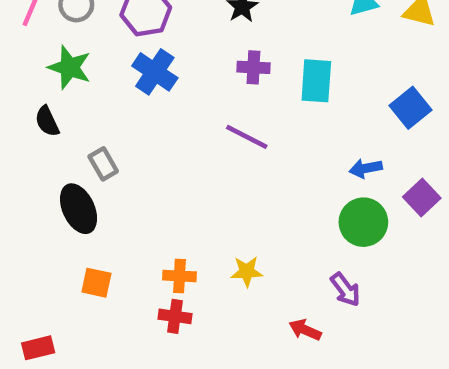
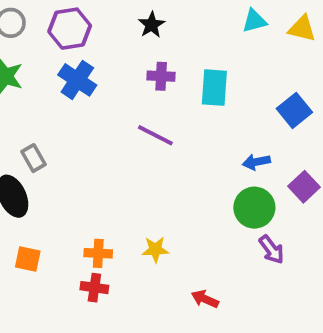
purple arrow: (345, 289) -> (272, 249), moved

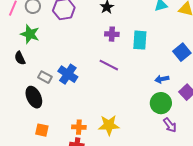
blue cross: (77, 80) -> (68, 74), moved
gray rectangle: (33, 158) -> (45, 77), turned -32
yellow star: (155, 249) -> (109, 125), size x1.5

